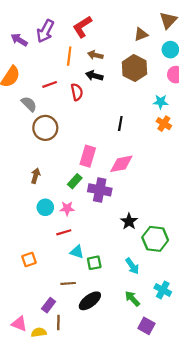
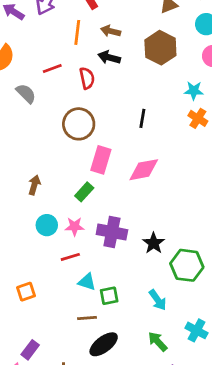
brown circle: (45, 128) -> (79, 124), moved
purple cross: (100, 190) -> (112, 232), moved
brown line: (68, 283) -> (87, 318), moved
purple rectangle: (49, 305) -> (30, 350), moved

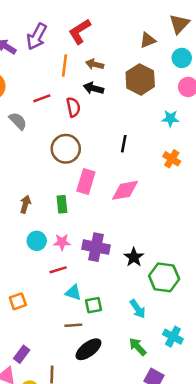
orange cross: (198, 118) -> (172, 159), moved
green rectangle: (84, 192) -> (62, 204), moved, turned -48

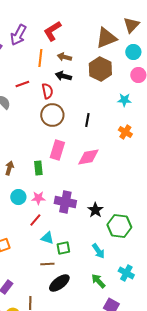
brown triangle: (148, 40) -> (106, 38), size x1.6
brown circle: (66, 149) -> (52, 115), moved
red line: (58, 270) -> (35, 220), turned -32

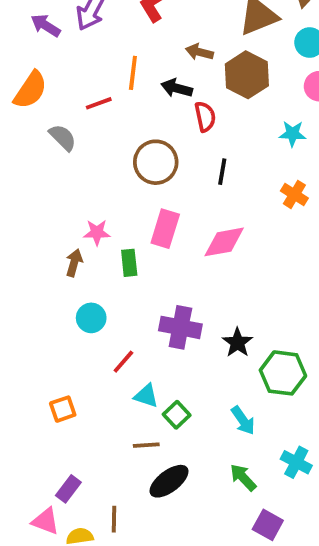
brown arrow: (64, 57) -> (199, 52), moved
orange line: (40, 58) -> (133, 73), moved
red semicircle: (47, 91) -> (205, 117), moved
pink star: (38, 198) -> (97, 232), moved
green square: (63, 248) -> (177, 415), turned -32

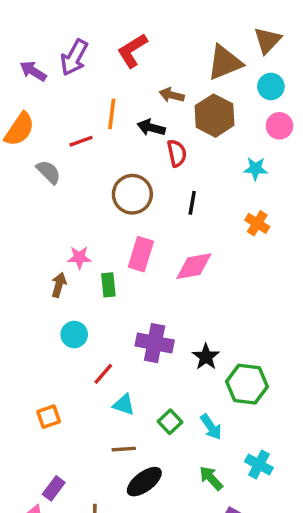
green square: (177, 415) -> (170, 422), moved

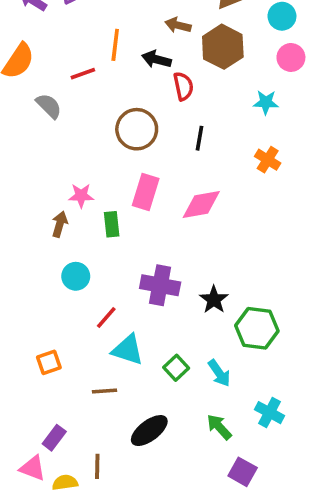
cyan triangle: (124, 405) -> (128, 350), size x1.4
brown line: (124, 449) -> (104, 391), moved

